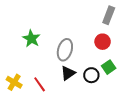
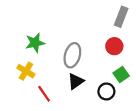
green star: (31, 39) -> (35, 43), turned 30
black circle: (91, 75) -> (106, 91), moved
yellow cross: (14, 82) -> (26, 71), moved

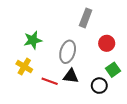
gray rectangle: (121, 17) -> (86, 18), moved
black triangle: (76, 81) -> (71, 76), turned 42
red line: (44, 94) -> (50, 81), moved, turned -35

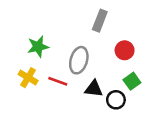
black triangle: (71, 76) -> (94, 89), moved
red line: (50, 81) -> (58, 81), moved

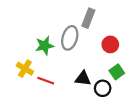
green star: (38, 47) -> (45, 46), moved
gray ellipse: (79, 60) -> (70, 38), moved
red line: (58, 81) -> (46, 81), moved

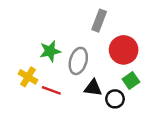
gray ellipse: (70, 38) -> (78, 61), moved
red circle: (110, 44) -> (124, 50), size x1.5

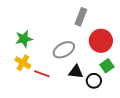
green star: (50, 51) -> (24, 39), moved
gray ellipse: (78, 61) -> (64, 50), turned 45

